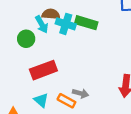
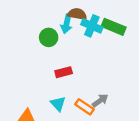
cyan arrow: (42, 24) -> (67, 24), turned 36
red rectangle: (43, 70) -> (64, 72), size x0.6
gray arrow: (81, 93) -> (100, 101), turned -56

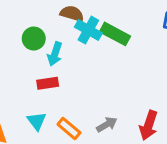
cyan arrow: (67, 24) -> (55, 54), moved
gray arrow: (100, 101) -> (107, 125), moved

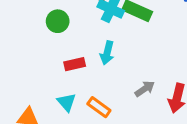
cyan arrow: (55, 54) -> (107, 53), moved
gray arrow: (107, 125) -> (145, 89), moved

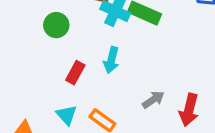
red rectangle: (75, 64) -> (75, 73), turned -48

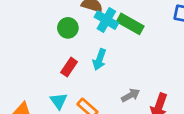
green circle: (56, 25) -> (68, 28), moved

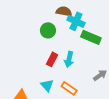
green rectangle: (130, 24) -> (91, 37), moved
cyan arrow: (99, 60) -> (69, 59), moved

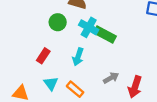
cyan cross: (76, 21) -> (89, 27), moved
red rectangle: (52, 59) -> (43, 56), moved

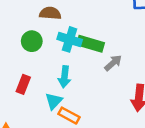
gray arrow: (111, 78) -> (113, 63), moved
cyan triangle: (51, 84) -> (54, 101), moved, turned 32

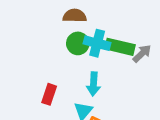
green circle: (32, 41) -> (78, 43), moved
gray arrow: (113, 63) -> (142, 54), moved

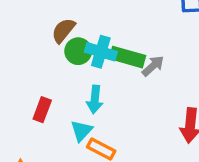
brown semicircle: (75, 16) -> (63, 30), moved, turned -55

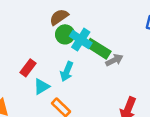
cyan triangle: (81, 131) -> (42, 87), moved

